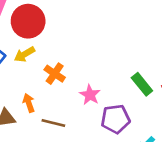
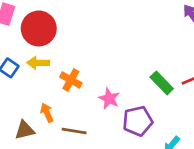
yellow arrow: (25, 54) -> (38, 63), turned 36

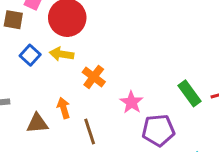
brown line: (74, 131) -> (90, 131), turned 55

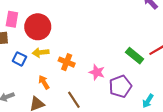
orange arrow: (64, 108) -> (44, 82), moved

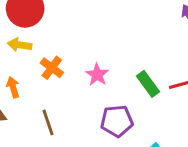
pink star: (97, 72) -> (97, 75), moved

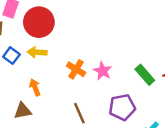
orange cross: (52, 68) -> (76, 69), moved
brown line: (48, 122) -> (79, 113), moved

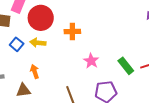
orange cross: (76, 69) -> (72, 32), moved, turned -35

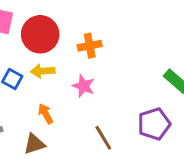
pink star: (91, 61) -> (84, 86), moved

